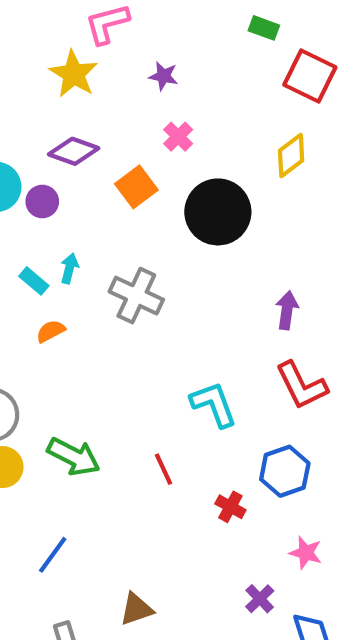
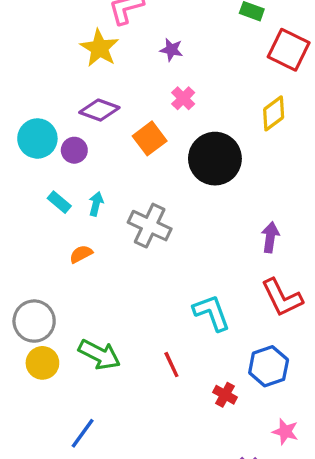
cyan rectangle: (34, 281) -> (59, 202), moved

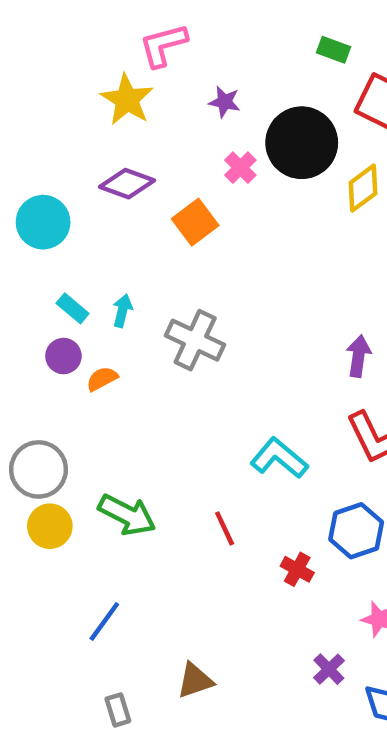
purple circle: (74, 150) -> (63, 356), moved
black circle: (215, 159) -> (302, 143), moved
cyan L-shape: (212, 313) -> (279, 458), turned -30

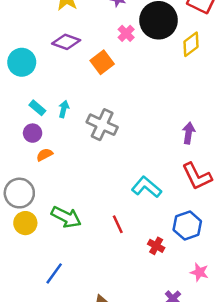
orange semicircle: (102, 379) -> (45, 155), moved

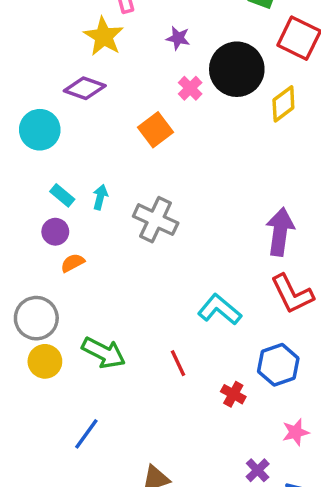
purple diamond: (66, 42) -> (85, 88), moved
purple arrow: (189, 133) -> (280, 232), size x1.5
pink star: (199, 272) -> (296, 432), turned -30

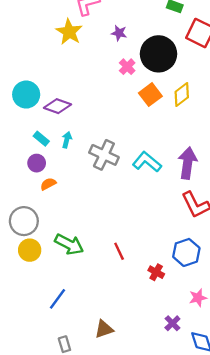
purple diamond: (85, 88) -> (58, 106), moved
yellow diamond: (283, 104) -> (182, 95), moved
orange square: (156, 130) -> (150, 95), moved
cyan L-shape: (220, 309) -> (147, 162), moved

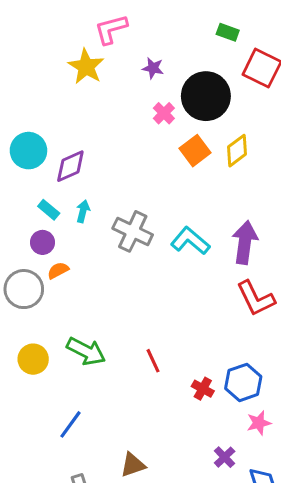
purple diamond: (58, 106) -> (70, 166), turned -44
gray circle: (24, 221) -> (24, 289), moved
blue hexagon: (186, 252) -> (243, 382), moved

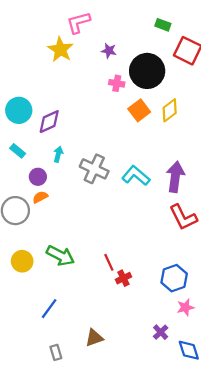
pink cross: (164, 113) -> (117, 83), turned -35
cyan rectangle: (49, 210) -> (18, 151), moved
purple circle: (42, 242) -> (38, 177), moved
red cross: (203, 389) -> (123, 278), moved, turned 35

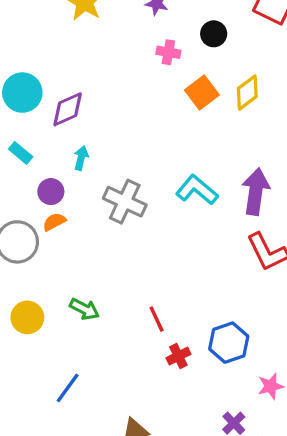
black circle: (147, 71) -> (214, 34), size x0.5
gray cross: (94, 169) -> (125, 202), moved
green arrow: (60, 256) -> (84, 309), size x0.7
red cross: (123, 278) -> (178, 356), moved
blue hexagon: (174, 278) -> (229, 343), moved

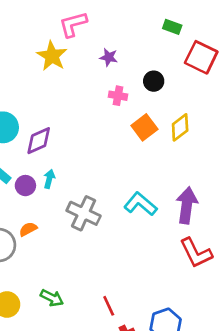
purple circle: (51, 192) -> (25, 186), moved

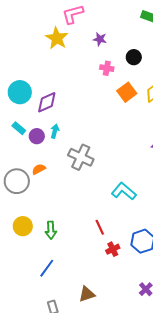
cyan L-shape: (140, 204) -> (124, 191), moved
green arrow: (52, 298) -> (51, 230), moved, turned 60

